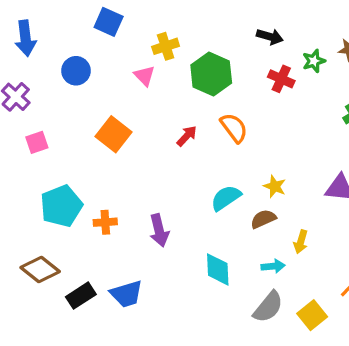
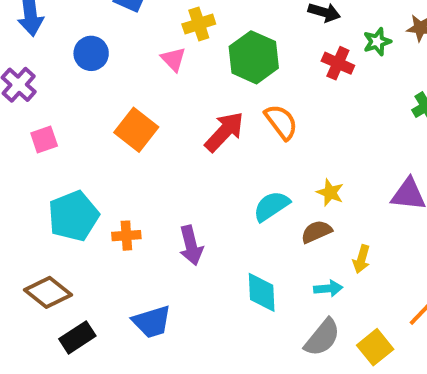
red arrow: (187, 136) -> (224, 132), size x1.6
black rectangle: (81, 296) -> (77, 337), moved

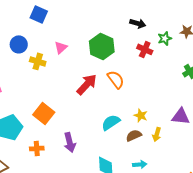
yellow cross: (199, 24) -> (38, 61), moved, turned 35
pink triangle: (173, 59) -> (61, 47), turned 32
orange square: (136, 130) -> (44, 113), moved
orange cross: (126, 236) -> (37, 148), moved
yellow arrow: (361, 259) -> (157, 134), moved

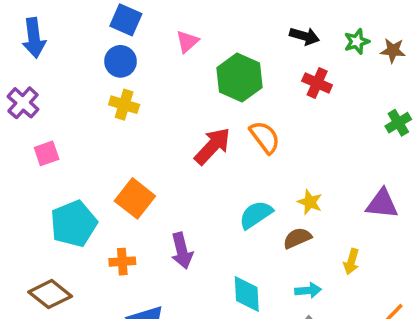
green star: (165, 38) -> (357, 42), moved
blue circle: (19, 44) -> (120, 61), moved
pink triangle: (61, 47) -> (187, 42), moved
yellow arrow: (157, 134) -> (351, 262), moved

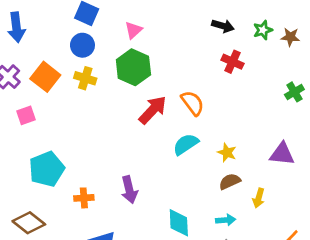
green hexagon: (240, 78) -> (133, 67), moved
orange square: (135, 198) -> (45, 77), moved
cyan semicircle: (256, 215) -> (186, 144), moved
brown semicircle: (297, 238) -> (230, 181), moved

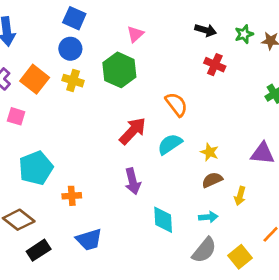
pink triangle: (133, 30) -> (135, 34), moved
red arrow: (153, 110) -> (133, 131), moved
pink square: (26, 115) -> (16, 116), turned 36
purple arrow: (129, 190) -> (133, 181), moved

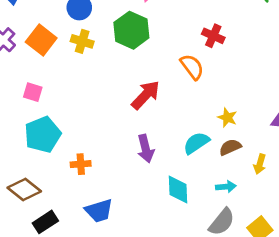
red cross: (215, 65) -> (213, 36), moved
pink square: (16, 116) -> (33, 92), moved
cyan semicircle: (170, 144) -> (196, 143), moved

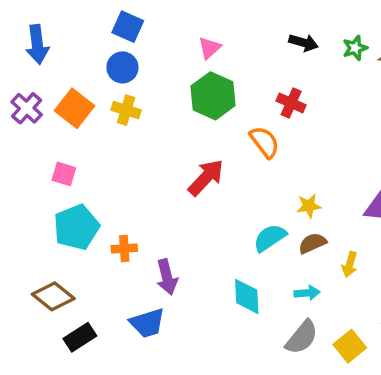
green hexagon: (131, 30) -> (213, 96), moved
yellow star: (227, 118) -> (309, 206), turned -30
purple arrow: (146, 149) -> (167, 277), moved
orange cross: (81, 164) -> (124, 249), moved

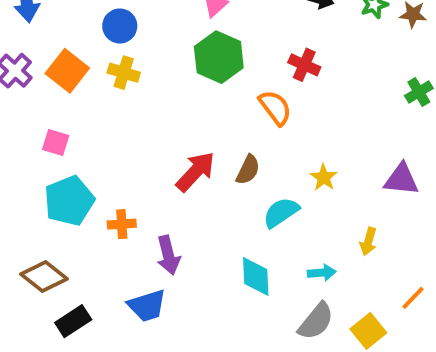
red arrow: (206, 178) -> (196, 172), moved
yellow star: (309, 206) -> (324, 177), turned -30
brown semicircle: (312, 243) -> (248, 170), moved, turned 140

